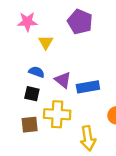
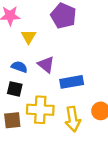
purple triangle: (63, 80) -> (46, 65), moved
yellow arrow: (88, 138) -> (73, 119), moved

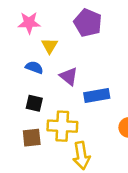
blue semicircle: (19, 67) -> (34, 67), moved
yellow arrow: (73, 119) -> (81, 155), moved

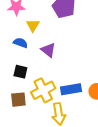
blue rectangle: (97, 96) -> (71, 89), moved
yellow cross: (62, 126) -> (43, 90), turned -30

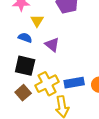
black square: (20, 72) -> (25, 66), size x1.5
brown square: (18, 100) -> (23, 93), turned -35

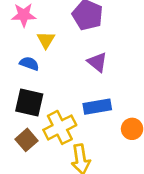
purple triangle: (52, 45) -> (97, 62), moved
blue rectangle: (74, 83) -> (97, 107), moved

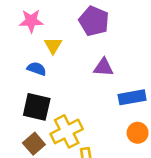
purple triangle: (97, 62) -> (103, 67), turned -35
blue rectangle: (97, 107) -> (132, 97), moved

